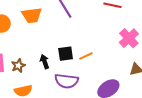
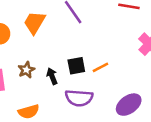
orange trapezoid: (32, 15) -> (34, 22), turned 130
brown star: (18, 66) -> (26, 70), moved

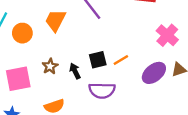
purple ellipse: (129, 105) -> (154, 73), moved

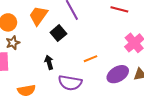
black square: (98, 60) -> (58, 33), moved, turned -35
brown star: (50, 66) -> (13, 43), moved

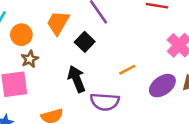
black arrow: (49, 62) -> (77, 79), size x1.5

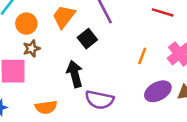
orange line: (127, 70) -> (142, 56), moved, turned -49

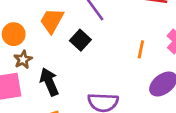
black arrow: (75, 74) -> (49, 82), moved

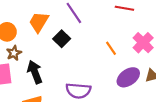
orange line: (141, 49) -> (111, 48), turned -48

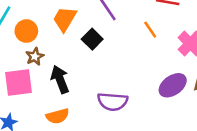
orange line: (111, 48) -> (150, 30), moved

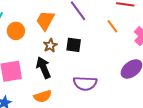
black square: (92, 39) -> (74, 45), moved, turned -35
brown star: (35, 56) -> (50, 45), moved

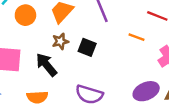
orange line: (112, 26) -> (136, 37), turned -48
black arrow: (43, 68) -> (46, 65), turned -30

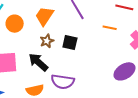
purple semicircle: (89, 94) -> (63, 82), moved

